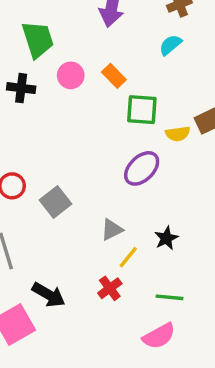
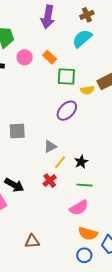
cyan semicircle: (170, 45) -> (82, 39), size x1.5
gray square: (56, 202) -> (17, 131), turned 36
black star: (166, 238) -> (81, 162), moved

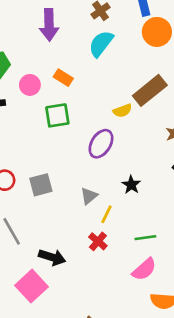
green square: (66, 76) -> (57, 115), moved
black star: (81, 162) -> (131, 185), moved

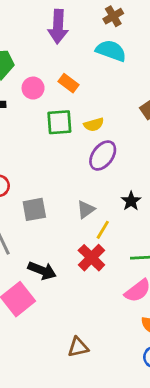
cyan semicircle: (101, 44) -> (111, 51), turned 68
yellow semicircle: (122, 111) -> (94, 125), moved
gray square: (41, 185) -> (34, 209), moved
red cross: (98, 241) -> (91, 258), size x1.4

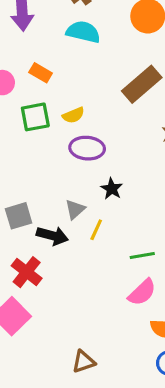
purple ellipse: (103, 155) -> (87, 148), turned 64
black star: (131, 201) -> (112, 189), moved
red cross: (91, 258) -> (27, 272), moved
black arrow: (42, 271) -> (52, 236), moved

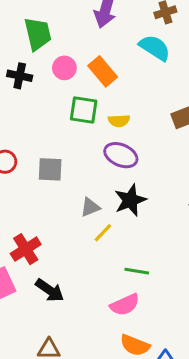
orange rectangle: (41, 73) -> (103, 71), size x1.4
black star: (112, 189) -> (130, 200), size x1.5
gray square: (19, 216) -> (50, 169), moved
black arrow: (52, 236) -> (50, 290), moved

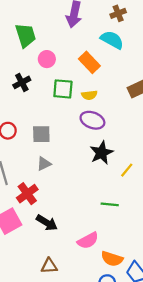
orange rectangle: (103, 71) -> (89, 62), moved
black cross: (20, 76) -> (22, 82), moved, turned -36
gray triangle: (90, 207) -> (44, 164), moved
yellow line: (103, 233) -> (127, 170), moved
pink semicircle: (125, 305) -> (88, 241), moved

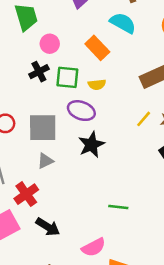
black cross: (22, 82) -> (39, 72), moved
purple ellipse: (92, 120) -> (81, 111), moved
gray square: (41, 134) -> (43, 128), size x1.4
black star: (101, 153) -> (91, 145), moved
yellow line: (127, 170) -> (144, 119), moved

